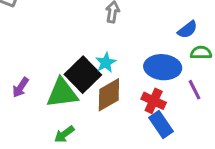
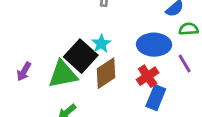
red cross: (154, 101) -> (148, 76), turned 35
blue rectangle: (161, 125) -> (156, 98), turned 60

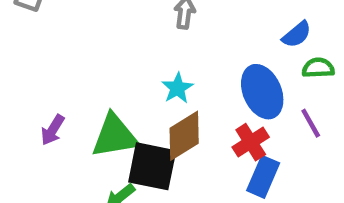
blue ellipse: (154, 45) -> (262, 92), turned 64
black square: (81, 56) -> (152, 166), moved, turned -32

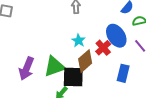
purple arrow: (53, 130) -> (26, 69), size x1.6
red cross: (251, 142) -> (103, 48), moved

